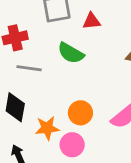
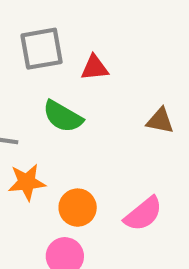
orange star: (47, 128) -> (27, 182), moved

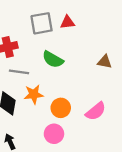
red triangle: (95, 68) -> (67, 22), moved

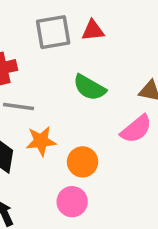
green semicircle: (53, 59) -> (89, 87), moved
pink semicircle: (96, 111) -> (136, 129), moved

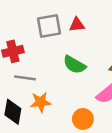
orange circle: (83, 162) -> (83, 119), moved

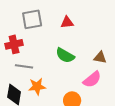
gray square: (49, 26) -> (32, 19), moved

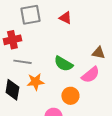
red triangle: (67, 22) -> (65, 18), turned 32
green semicircle: (65, 55) -> (63, 64), moved

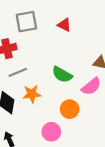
gray line: (22, 62) -> (18, 72), turned -30

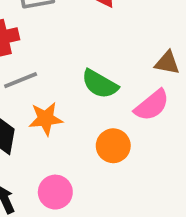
pink circle: (51, 132) -> (55, 192), moved

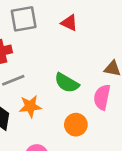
pink semicircle: (152, 105) -> (102, 97), turned 140

